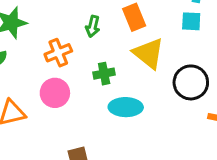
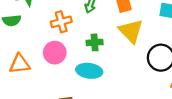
cyan ellipse: (126, 107) -> (89, 71), moved

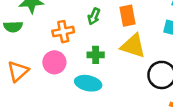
yellow triangle: (131, 31) -> (133, 46), turned -32
orange triangle: (20, 64) -> (18, 71), turned -40

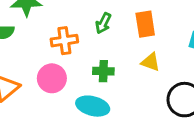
yellow triangle: (133, 46) -> (151, 62), size x0.6

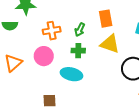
green arrow: (103, 23) -> (80, 30), moved
yellow triangle: (151, 62) -> (110, 44), size x1.5

